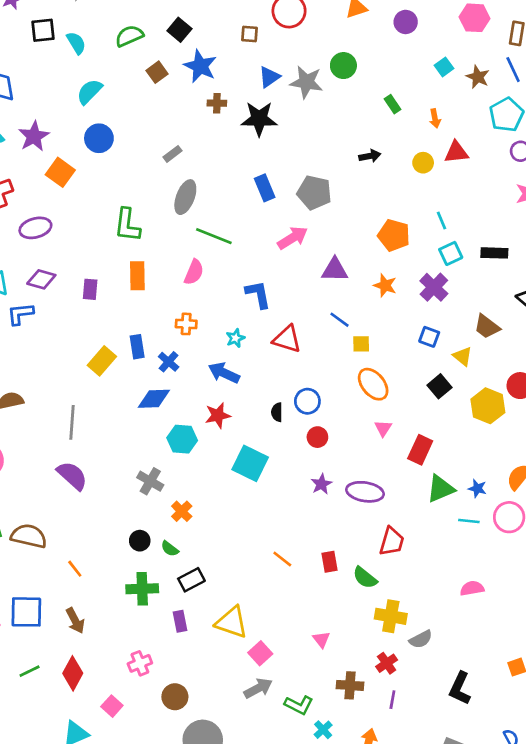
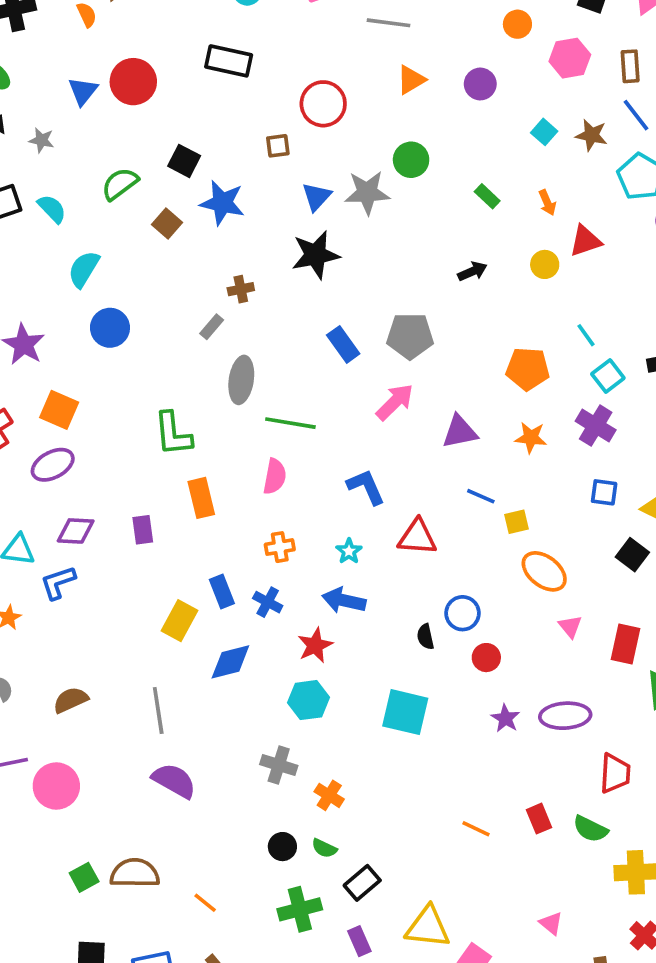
brown cross: (217, 103) -> (241, 289), moved
orange square: (60, 172) -> (59, 410), moved
blue diamond: (154, 399) -> (230, 662), moved
red star: (218, 415) -> (315, 645), moved

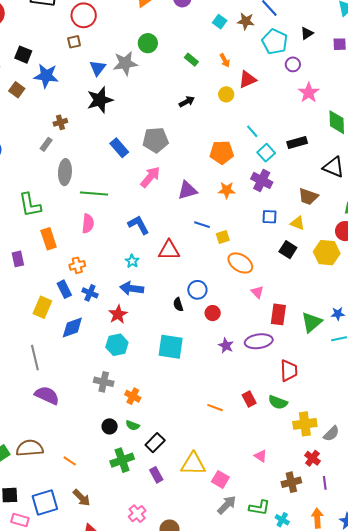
red circle: (323, 104) -> (84, 15), moved
orange cross: (280, 547) -> (77, 265), moved
red rectangle: (626, 644) -> (278, 314), moved

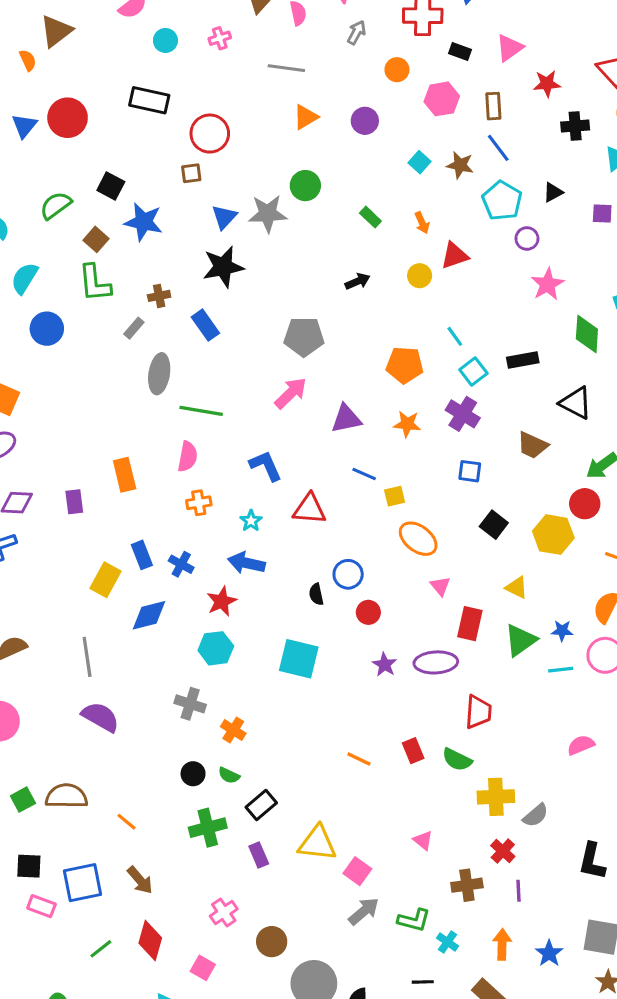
blue rectangle: (119, 148) -> (205, 325), moved
green L-shape: (30, 205) -> (95, 283), moved
yellow triangle: (298, 223) -> (517, 587), moved
orange cross: (77, 265) -> (199, 503), moved

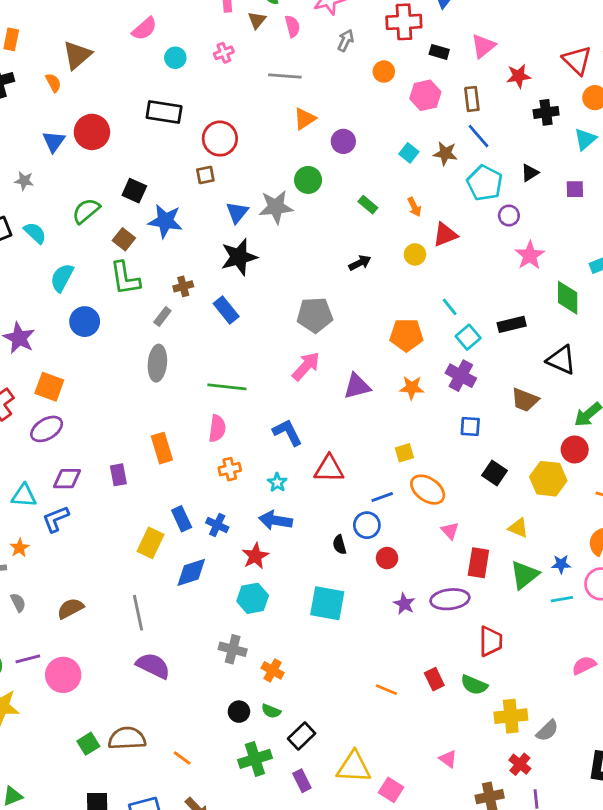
purple circle: (365, 121) -> (343, 141), moved
gray ellipse: (159, 374) -> (157, 363), moved
blue line: (364, 474) -> (382, 497), moved, turned -40

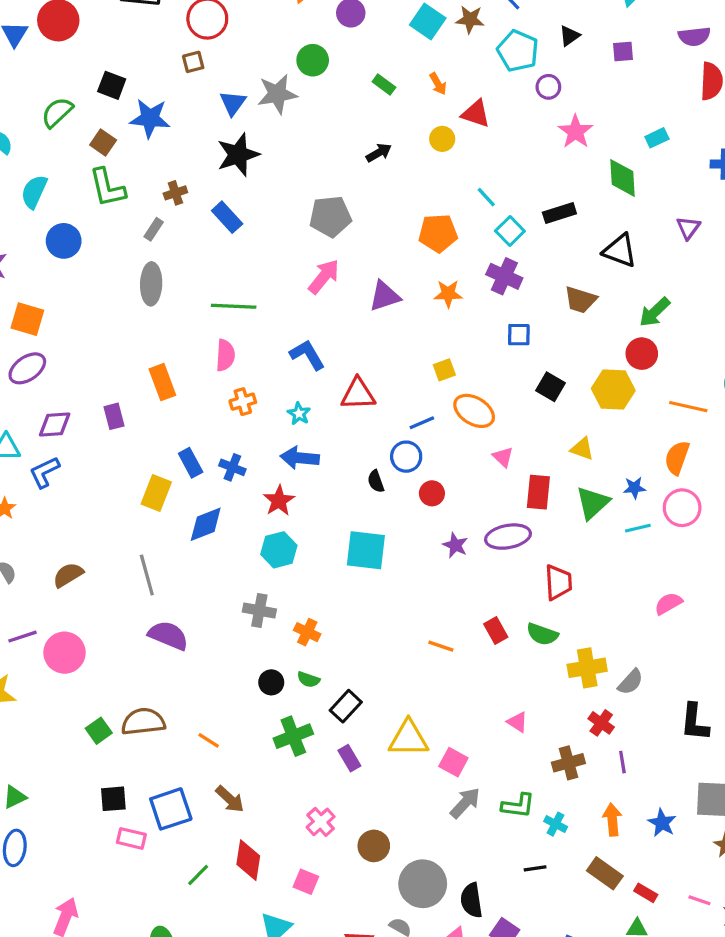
cyan square: (409, 153) -> (428, 21), size x1.5
red triangle: (445, 235) -> (476, 114), turned 44

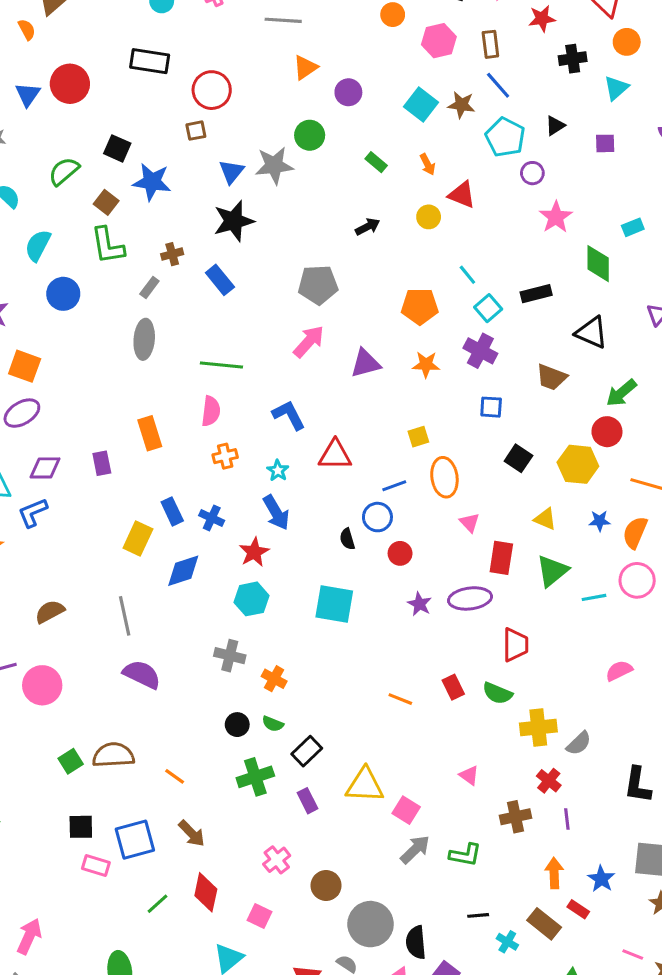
orange ellipse: (474, 411) -> (444, 477), turned 48
blue arrow: (300, 458) -> (276, 513), turned -129
blue star: (634, 488) -> (600, 521), moved
cyan cross: (556, 824) -> (507, 942), moved
red rectangle: (646, 893) -> (578, 909), moved

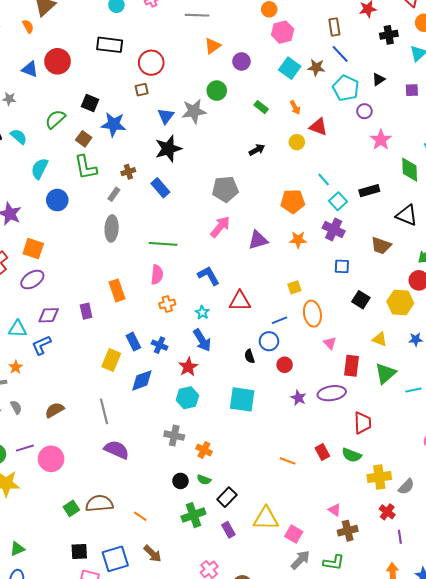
pink hexagon: (439, 41) -> (283, 32), moved
blue triangle: (28, 95) -> (30, 69), turned -42
brown cross: (515, 817) -> (348, 531), moved

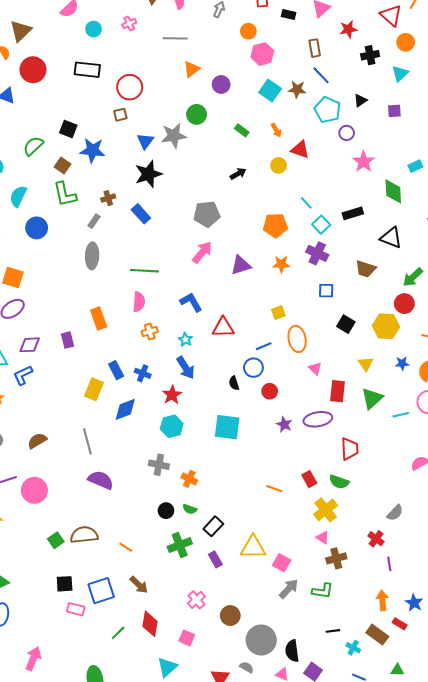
red circle: (58, 61) -> (33, 70), moved
yellow triangle: (380, 339) -> (366, 364), turned 35
yellow cross: (379, 477) -> (326, 510), moved, turned -30

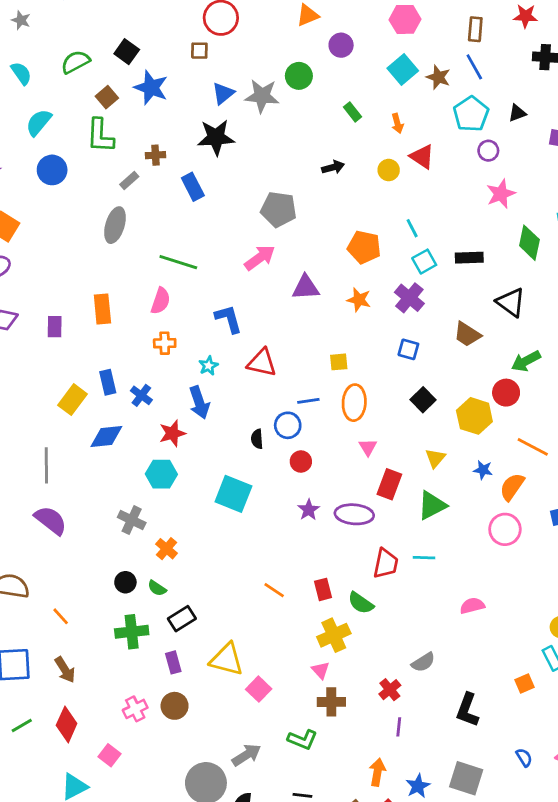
cyan line: (401, 415) -> (424, 558), moved
gray arrow: (289, 589) -> (246, 755), moved
brown circle: (230, 616) -> (175, 706), moved

